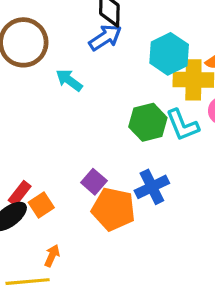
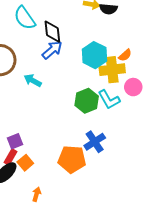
purple square: (94, 182) -> (15, 141), moved, turned 35

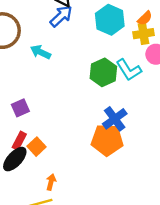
yellow cross: (112, 70) -> (144, 34), moved, size x0.7
purple square: (15, 141) -> (20, 108), moved
orange pentagon: (72, 159) -> (107, 140), moved

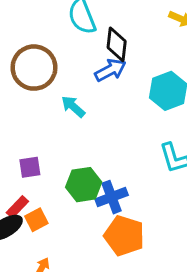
green hexagon: (103, 72) -> (84, 185), moved
blue cross: (115, 119) -> (112, 197), moved

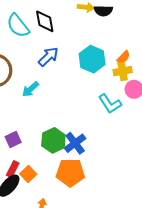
black diamond: (117, 44) -> (45, 21), moved
cyan arrow: (73, 107) -> (30, 89), turned -66
orange pentagon: (124, 236) -> (70, 173), moved

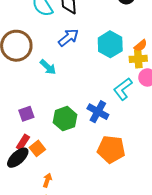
cyan arrow: (30, 89) -> (48, 67), turned -102
cyan L-shape: (110, 104) -> (123, 89), turned 80
blue cross: (75, 143) -> (98, 112), moved, turned -30
orange pentagon: (70, 173) -> (111, 149), moved

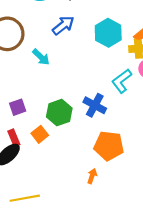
red rectangle: (23, 142) -> (14, 138), turned -56
orange square: (37, 148) -> (40, 134), moved
orange arrow: (47, 180) -> (92, 176), moved

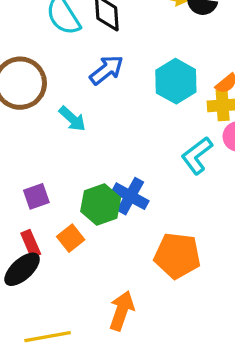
blue cross: (95, 105) -> (130, 196), moved
orange arrow: (92, 176) -> (122, 311), moved, size x1.6

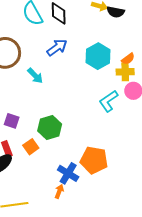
purple square: (36, 196) -> (12, 121), turned 35
blue cross: (130, 196) -> (68, 173), moved
orange arrow: (122, 311) -> (59, 191), size x0.6

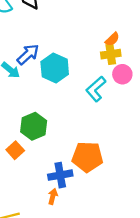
blue arrow: (57, 47) -> (28, 54), moved
cyan hexagon: (98, 56) -> (55, 68), moved
blue cross: (68, 173) -> (60, 175), turned -35

